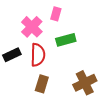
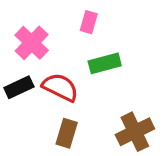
pink cross: (32, 27) -> (32, 43), moved
red semicircle: (38, 55) -> (60, 87), turned -65

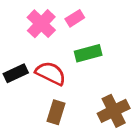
pink rectangle: (89, 22) -> (75, 18), turned 42
pink cross: (32, 43) -> (41, 24), moved

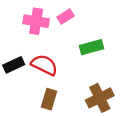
pink cross: (41, 24) -> (36, 21), turned -35
green rectangle: (88, 53) -> (92, 47), moved

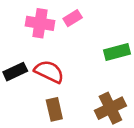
green rectangle: (92, 47) -> (117, 52), moved
brown rectangle: (49, 99) -> (54, 109), turned -30

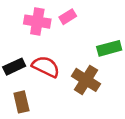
brown cross: (110, 108) -> (86, 80), moved, turned -32
brown rectangle: (54, 109) -> (21, 102), moved

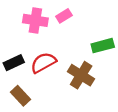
red semicircle: (46, 67) -> (43, 63), turned -55
brown rectangle: (21, 102) -> (21, 96), turned -30

